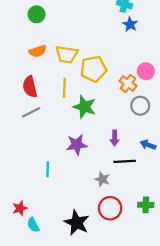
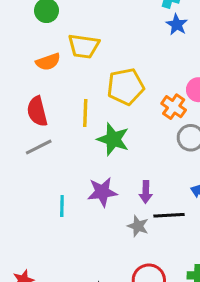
yellow trapezoid: (67, 54) -> (84, 46), moved
purple arrow: (115, 138) -> (146, 192), moved
cyan line: (48, 169) -> (62, 206), moved
gray star: (102, 179) -> (138, 226), moved

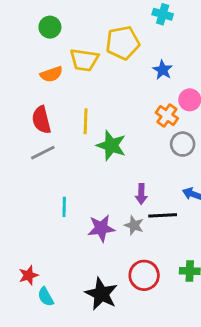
blue star: (177, 25) -> (163, 70), moved
yellow pentagon: (126, 87) -> (123, 43), moved
purple star: (102, 192) -> (101, 228), moved

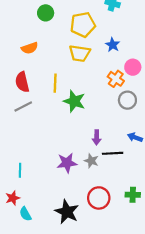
green circle: (50, 27) -> (46, 13), moved
yellow trapezoid: (84, 60) -> (80, 53), moved
cyan line: (64, 207) -> (20, 170), moved

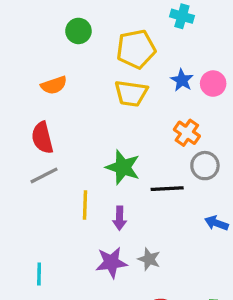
pink circle: (133, 67) -> (213, 84), moved
yellow line: (55, 83) -> (85, 205), moved
purple arrow: (97, 137) -> (120, 218), moved
black line: (113, 153) -> (167, 189), moved

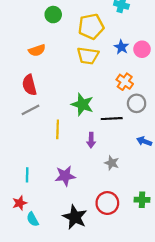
purple arrow: (120, 218) -> (91, 140), moved
gray star: (149, 259) -> (112, 163), moved
purple star: (111, 262) -> (65, 176), moved

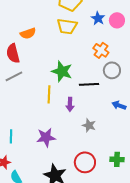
orange semicircle: (37, 50) -> (28, 33), moved
yellow line: (58, 129) -> (49, 94), moved

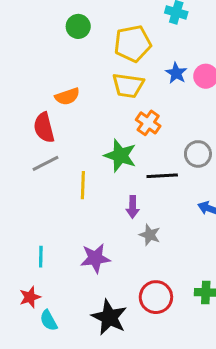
orange cross: (101, 50) -> (148, 123), moved
yellow line: (49, 94) -> (83, 185), moved
gray star: (89, 125) -> (150, 235), moved

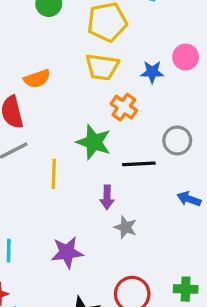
blue star: (176, 73) -> (152, 72), moved, turned -30

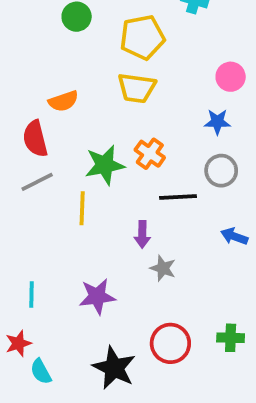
blue star: (152, 72) -> (217, 122), moved
orange cross: (124, 107) -> (150, 154), moved
green star: (94, 142) -> (105, 165), moved, turned -30

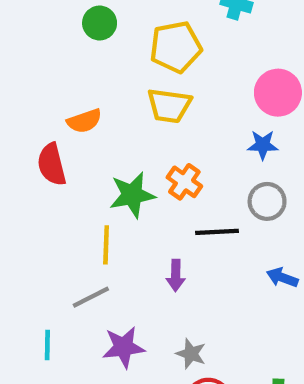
pink circle: (231, 77) -> (278, 93), size x1.4
gray line: (37, 182) -> (91, 297), moved
gray star: (163, 268) -> (191, 354), moved

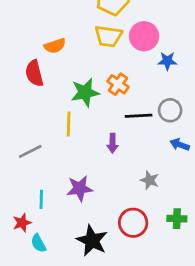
pink circle: (278, 93) -> (144, 36), moved
gray circle: (267, 201) -> (170, 110), moved
gray line: (91, 297) -> (30, 151), moved
cyan line: (47, 345) -> (41, 199), moved
gray star: (191, 354) -> (150, 180), moved

